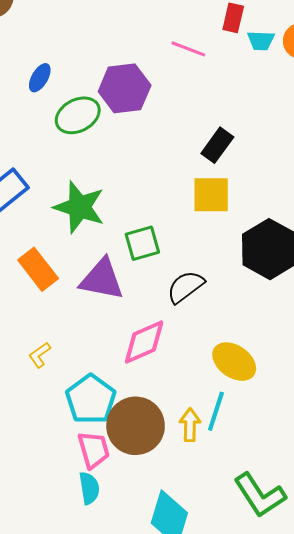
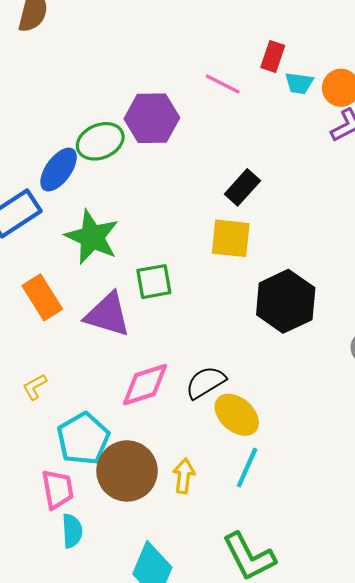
blue ellipse: (40, 78) -> (59, 170), moved, size x1.5
black semicircle: (186, 287) -> (206, 382), moved
cyan line: (216, 411) -> (247, 468), moved
pink trapezoid: (94, 450) -> (58, 489), moved

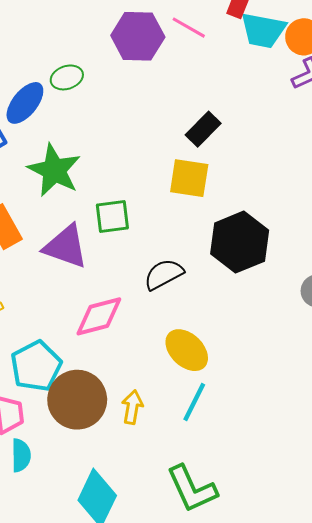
cyan trapezoid: (299, 83) -> (263, 30), size x1.6
purple hexagon: (152, 118) -> (138, 36), moved
green ellipse: (100, 141) -> (67, 77), size x0.7
black semicircle: (206, 382) -> (164, 274), moved

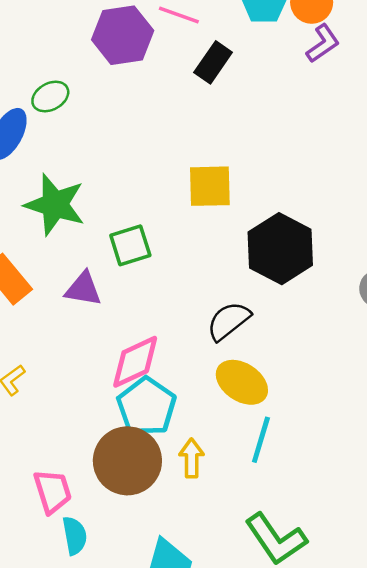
black rectangle: (203, 129) -> (213, 62), moved
purple triangle: (66, 247) -> (83, 289), size x0.7
black semicircle: (164, 274) -> (229, 321), moved
cyan pentagon: (36, 366) -> (147, 407), moved

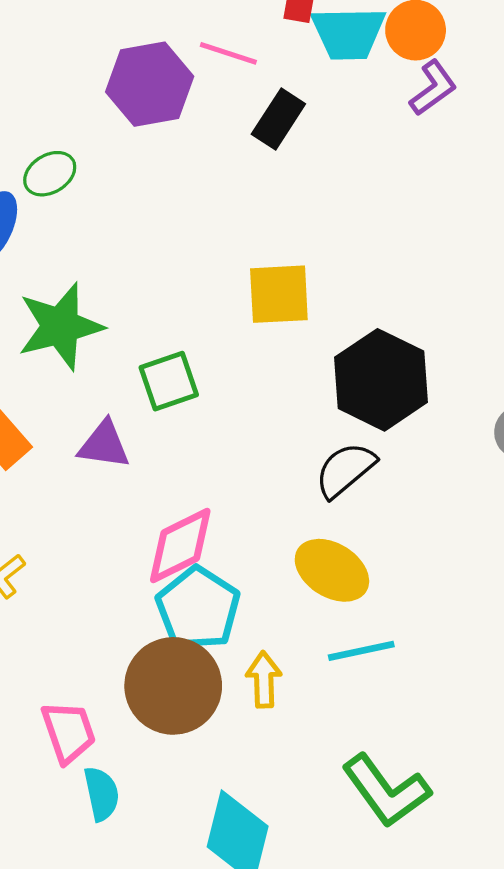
green star: (55, 205) -> (60, 326), turned -30
black semicircle: (229, 321) -> (345, 470), moved
cyan line: (261, 440) -> (361, 651), turned 63

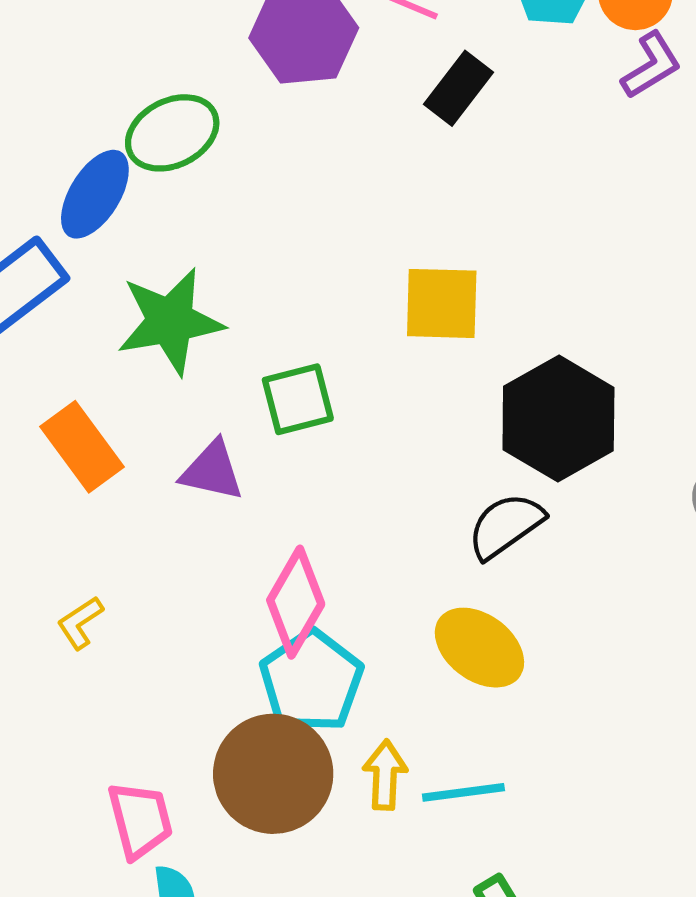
green ellipse: (50, 174) -> (172, 133), size x1.4
pink diamond: (180, 546) -> (296, 602), turned -38
cyan line: (361, 651) -> (463, 792), moved

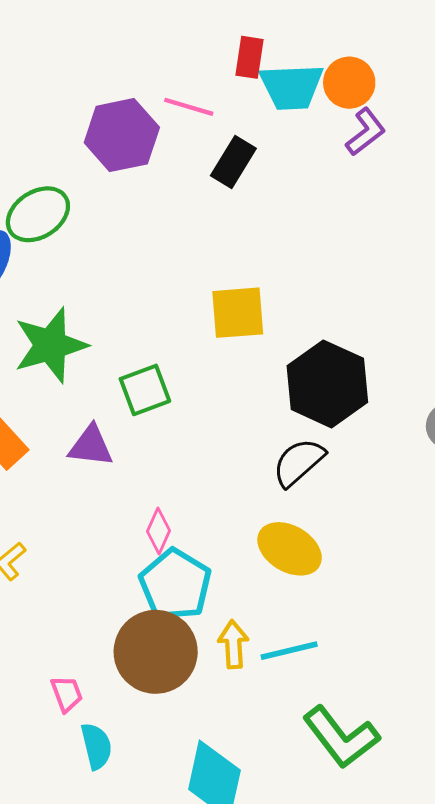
pink diamond: (296, 602) -> (159, 531), size x0.6
pink trapezoid: (140, 820) -> (67, 694), size x0.7

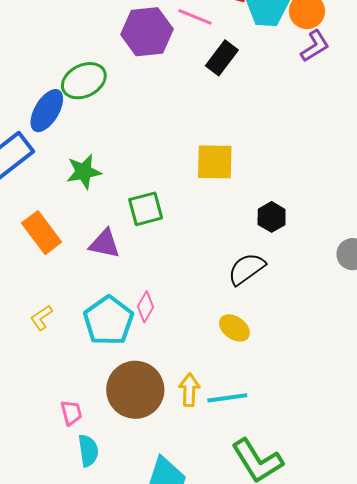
green star: (51, 345) -> (84, 172), size x0.7
black hexagon: (327, 384) -> (272, 217), size x0.5
yellow ellipse: (290, 549) -> (234, 328), size x0.7
cyan pentagon: (175, 585) -> (108, 321), moved

